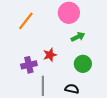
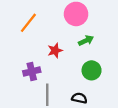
red star: (50, 55) -> (55, 50), moved

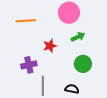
orange line: (28, 23) -> (26, 21), turned 48

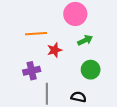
orange line: (26, 21) -> (36, 34), moved

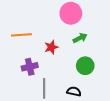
orange line: (36, 34) -> (21, 35), moved

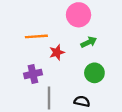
orange line: (21, 35) -> (36, 36), moved

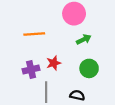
red star: (57, 52) -> (54, 63), moved

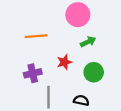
red star: (54, 63) -> (64, 62), moved

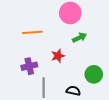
green circle: (94, 72) -> (94, 74), moved

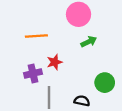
red star: (58, 56) -> (55, 62), moved

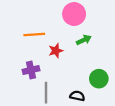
red star: (55, 62) -> (56, 51), moved

